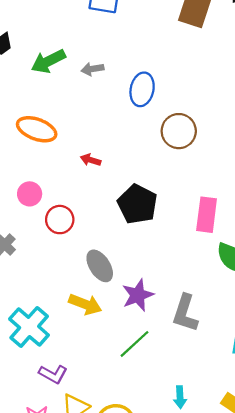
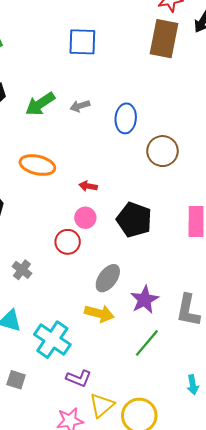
pink circle: (30, 194) -> (85, 218), moved
gray ellipse: (100, 266) -> (108, 278), turned 76

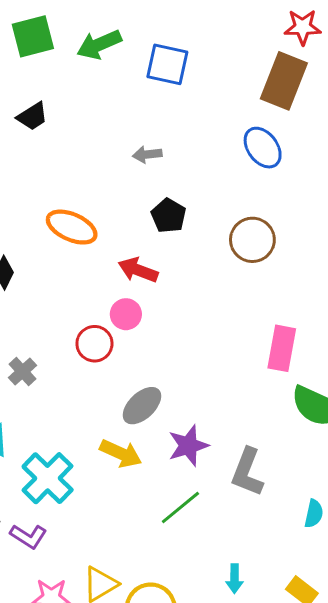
green arrow: (40, 104) -> (99, 45), moved
blue ellipse: (126, 118) -> (263, 148), moved, turned -52
red arrow: (88, 186) -> (138, 270), size x1.5
black pentagon: (134, 220) -> (169, 216), moved, size x0.7
purple L-shape: (79, 378) -> (28, 536), moved

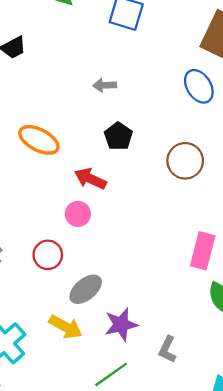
red circle: (94, 344) -> (48, 255), moved
gray L-shape: (247, 472) -> (167, 349), size x0.7

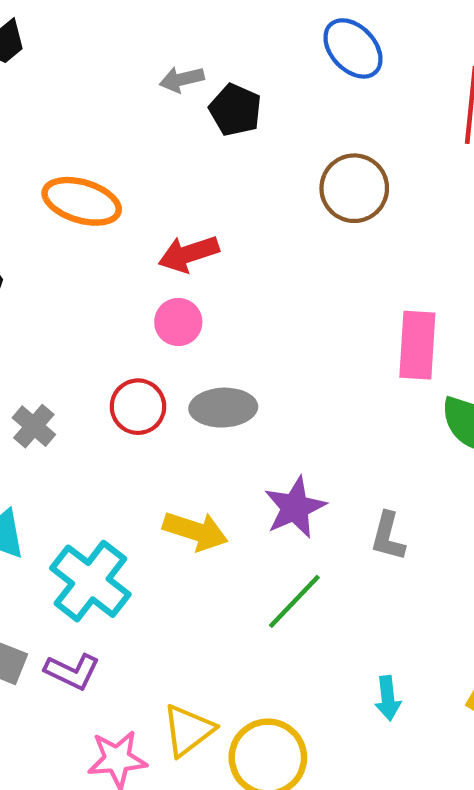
black pentagon: (118, 136) -> (235, 110), moved
red arrow: (90, 179) -> (189, 254), turned -32
gray ellipse: (86, 289) -> (223, 408), moved, turned 48

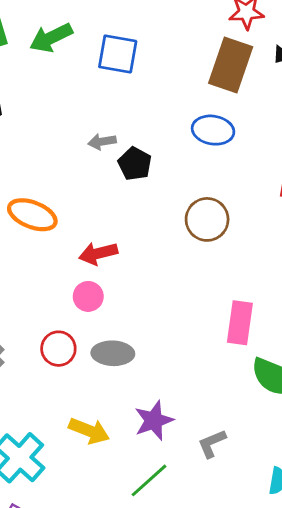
blue ellipse: (353, 48) -> (213, 130), turned -42
gray L-shape: (388, 536) -> (212, 443), turned 48

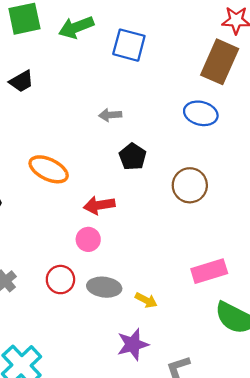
black pentagon: (135, 164) -> (133, 157), moved
pink rectangle: (240, 323) -> (209, 271), turned 60
yellow arrow: (89, 431) -> (146, 300), moved, size x0.7

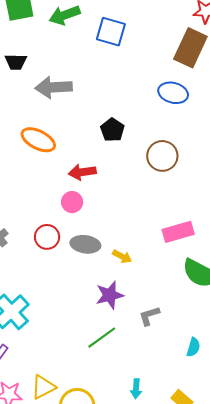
black trapezoid: (21, 81) -> (16, 62), turned 30
gray arrow: (110, 115) -> (54, 87), moved, size x1.8

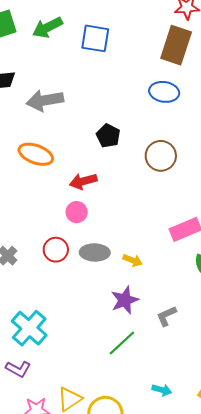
cyan arrow: (136, 389) -> (162, 390), turned -72

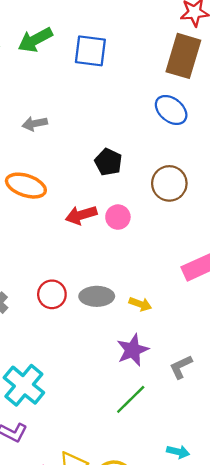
blue ellipse: (164, 92) -> (171, 110), turned 32
gray arrow: (45, 100) -> (35, 124), size x0.6
pink circle: (77, 212) -> (118, 217), moved

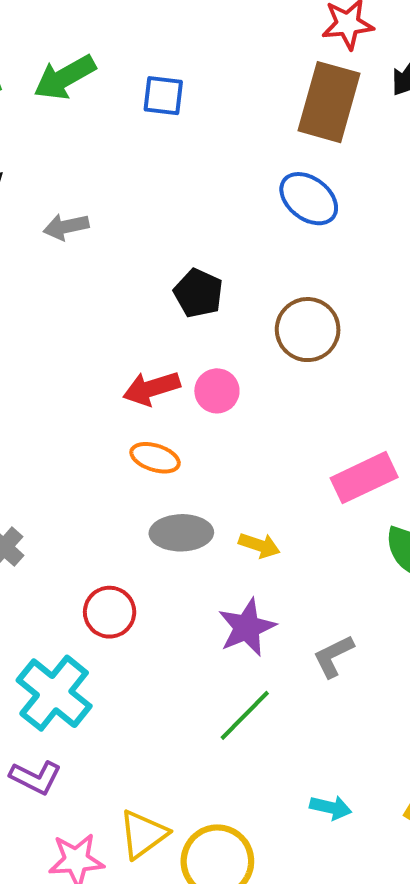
blue square: (90, 51) -> (163, 96), size x0.7
orange ellipse: (26, 186) -> (155, 458), moved, size x0.7
red circle: (52, 294) -> (110, 612), moved

